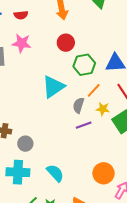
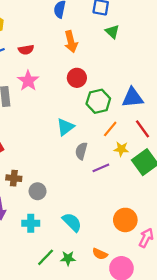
pink star: (22, 43) -> (28, 81), turned 30
cyan triangle: (53, 87) -> (65, 127), size x0.7
gray semicircle: (78, 105) -> (81, 151), moved
cyan cross: (18, 172) -> (31, 223), size x0.7

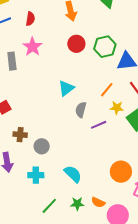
red semicircle: (26, 50) -> (30, 19), turned -72
green hexagon: (98, 101) -> (105, 47), moved
green star: (68, 258) -> (77, 204), moved

